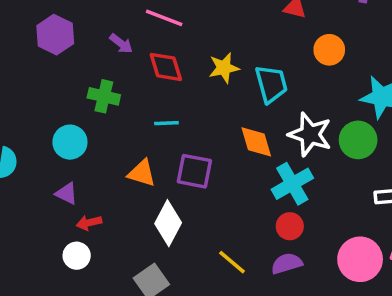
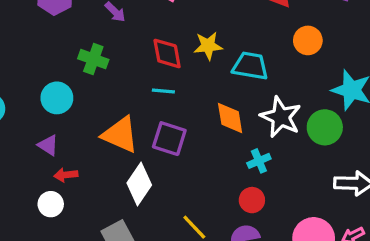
red diamond: (166, 67) -> (167, 53), moved
cyan trapezoid: (271, 84) -> (250, 66), turned -72
cyan line: (166, 123) -> (163, 91), moved
orange triangle: (142, 173) -> (120, 135), size x1.4
cyan cross: (292, 184) -> (259, 161), size x0.6

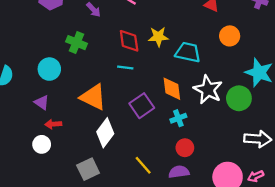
purple square: (169, 139) -> (142, 106), moved, turned 35
cyan cross: (259, 161) -> (178, 118), moved

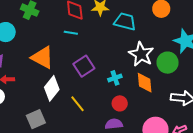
orange diamond: (172, 89) -> (145, 83), moved
yellow line: (143, 165) -> (77, 104), moved

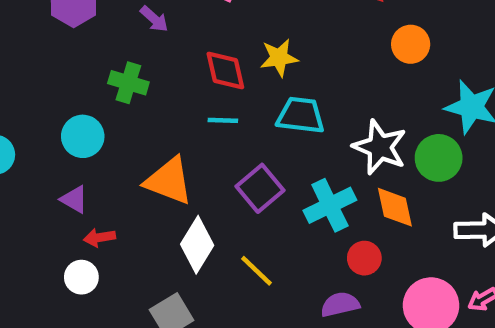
cyan trapezoid: (125, 22) -> (301, 115), moved
cyan cross: (115, 78) -> (330, 205), size x1.6
red circle: (120, 103) -> (364, 258), moved

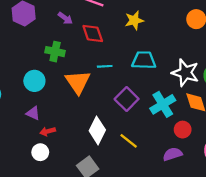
yellow star: (279, 58) -> (134, 20), moved
red diamond: (225, 70) -> (93, 33), moved
orange triangle: (169, 181) -> (78, 82), moved, turned 40

